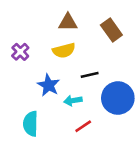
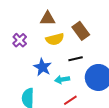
brown triangle: (68, 22) -> (48, 18), moved
brown rectangle: (111, 30) -> (81, 31), moved

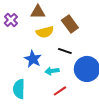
purple cross: (20, 40) -> (11, 20), moved
black line: (76, 59) -> (65, 51), turned 32

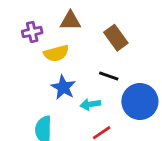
purple cross: (11, 20) -> (32, 32), turned 32
yellow semicircle: (45, 32) -> (56, 53), moved

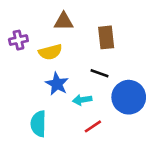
purple cross: (32, 32) -> (18, 40), moved
brown rectangle: (116, 38) -> (106, 37), turned 30

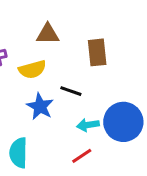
black line: (100, 73) -> (71, 91), moved
cyan arrow: (82, 100) -> (88, 125), moved

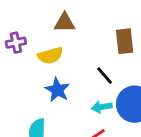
brown rectangle: (97, 52) -> (125, 41), moved
black line: (71, 91) -> (105, 76), moved, turned 30

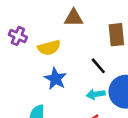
brown triangle: (65, 23) -> (74, 18), moved
purple cross: (16, 43) -> (18, 36), turned 36

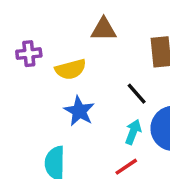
purple cross: (18, 36) -> (29, 54), turned -30
cyan arrow: (96, 94) -> (133, 132), turned 120

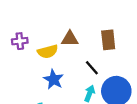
brown triangle: (104, 29) -> (70, 39), moved

